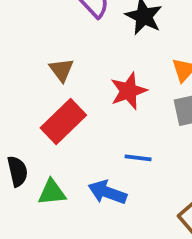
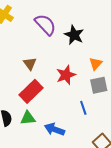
blue line: (138, 158) -> (83, 108), moved, turned 64
green triangle: (52, 192) -> (28, 118), moved

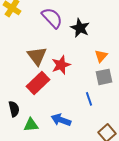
brown triangle: (30, 64) -> (37, 56), size x1.5
red star: (66, 75) -> (61, 65), moved
green triangle: (28, 118) -> (31, 125), moved

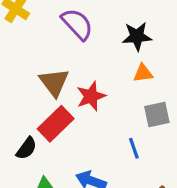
black star: (80, 28) -> (137, 36), moved, turned -30
orange triangle: (101, 56) -> (143, 73), moved, turned 40
black semicircle: (14, 109) -> (26, 148), moved, turned 49

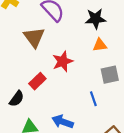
brown triangle: (54, 82) -> (34, 37), moved
red rectangle: (56, 124) -> (37, 81), size x0.7

